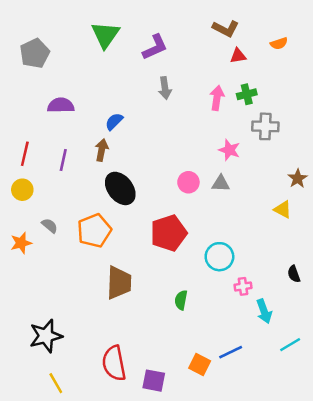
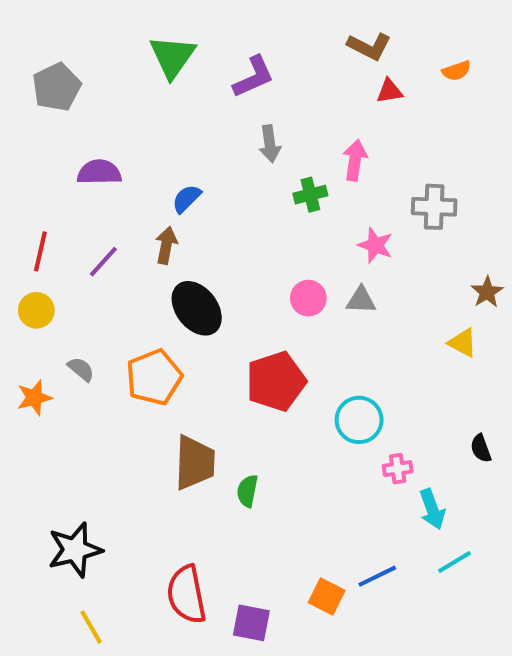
green cross: (247, 94) -> (310, 195), moved
purple line: (63, 160) -> (103, 262), turned 30
green semicircle: (181, 300) -> (247, 491), moved
cyan line: (290, 345) -> (454, 562), moved

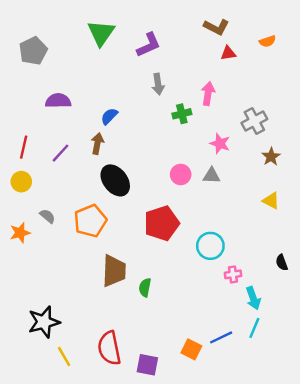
gray cross: (434, 207) -> (254, 121), turned -30
brown star: (487, 292) -> (271, 157), moved
cyan line: (454, 562) -> (254, 328), moved, turned -36
yellow line: (91, 627) -> (64, 356), moved

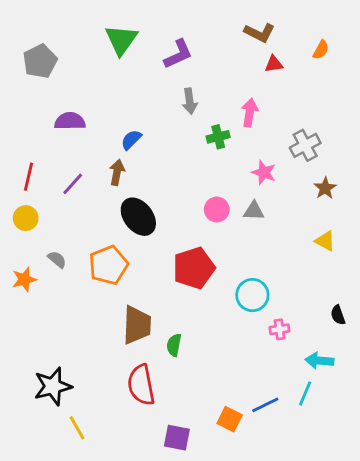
orange semicircle: (267, 41) -> (321, 50), turned -42
cyan arrow: (253, 298) -> (319, 361), moved, turned 115
red semicircle: (109, 348) -> (141, 385), moved

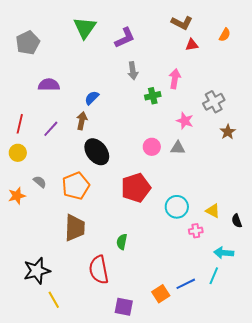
yellow triangle: (325, 241) -> (213, 211), moved
brown trapezoid: (137, 325) -> (75, 228), moved
orange square: (230, 419) -> (161, 294), turned 30

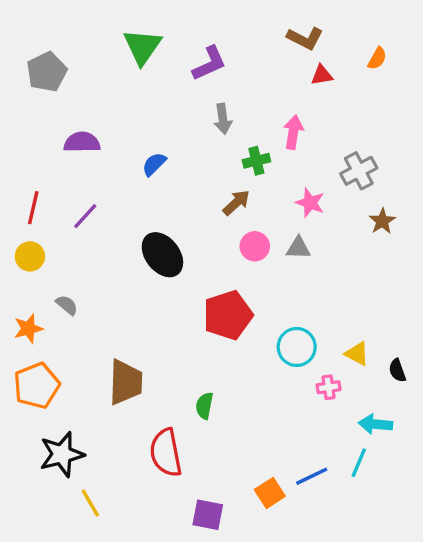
brown arrow: (82, 121) -> (236, 203), moved, turned 36
orange pentagon: (76, 186) -> (37, 386), moved

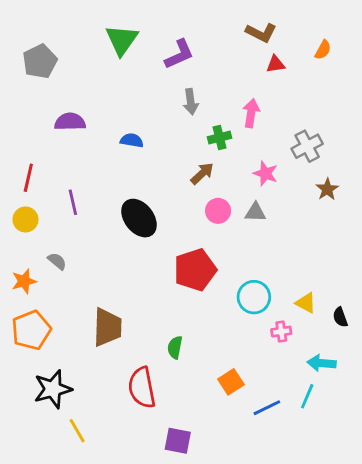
blue semicircle: (154, 164) -> (132, 140), turned 55
purple line: (85, 216) -> (73, 202), moved, turned -55
orange square: (270, 493) -> (231, 382), moved

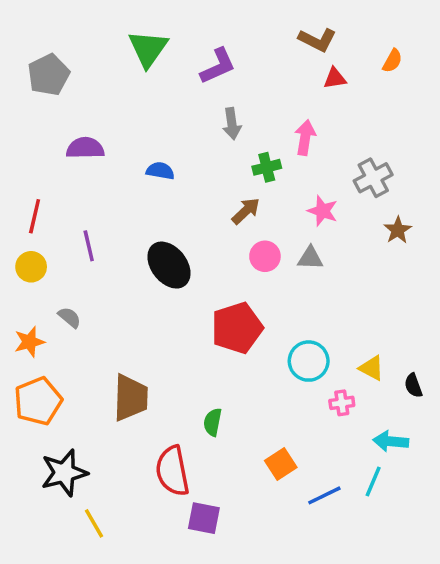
purple square: (178, 441) -> (204, 518), moved

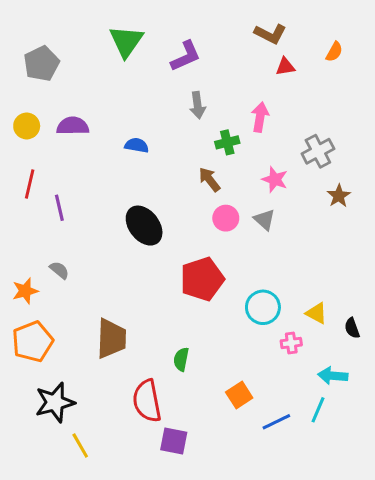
brown arrow: (246, 211) -> (209, 179), turned -85
purple line: (89, 246) -> (59, 208), moved
gray triangle: (310, 258) -> (264, 220), turned 40
yellow circle: (31, 267) -> (27, 126), moved

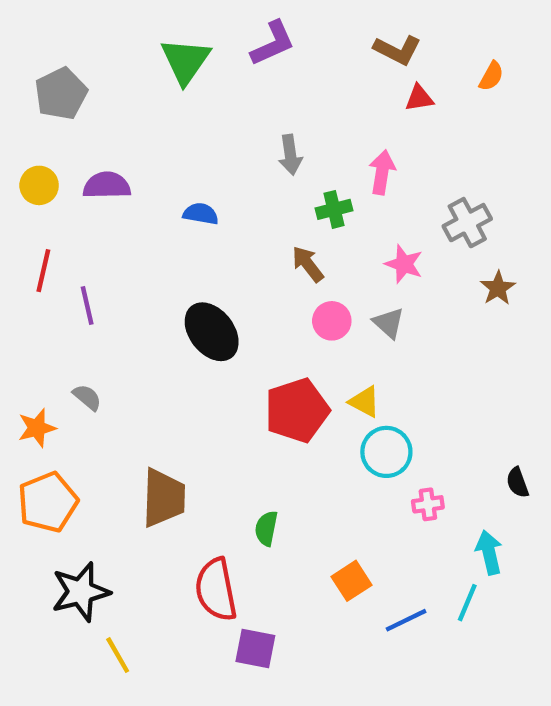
purple L-shape: (186, 56) -> (273, 43), moved
yellow triangle: (316, 313) -> (365, 402), moved
cyan arrow: (333, 376) -> (489, 552), turned 72

